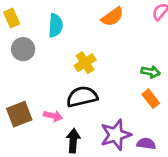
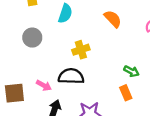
orange semicircle: (112, 17) -> (113, 19), turned -114
gray circle: (23, 49) -> (32, 38), moved
brown square: (19, 114) -> (14, 93), moved

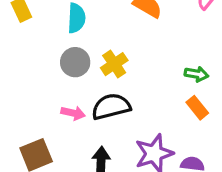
gray circle: (32, 38) -> (75, 62), moved
pink arrow: (44, 85) -> (73, 113), moved

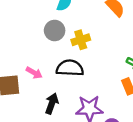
pink arrow: (73, 113) -> (34, 73), moved

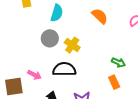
yellow cross: (81, 40) -> (72, 45), turned -35

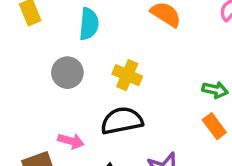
gray circle: (50, 38) -> (67, 73), moved

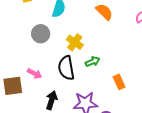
green arrow: (215, 90) -> (93, 62), moved, turned -48
black semicircle: (122, 121) -> (66, 68), turned -100

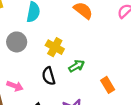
black semicircle: (66, 68) -> (49, 76), size x0.7

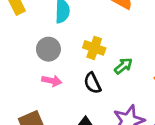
pink arrow: (15, 86) -> (52, 81), moved

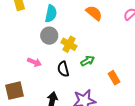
gray circle: (48, 49) -> (49, 36), moved

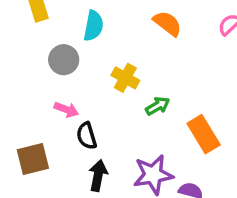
gray circle: (49, 36) -> (64, 60), moved
black semicircle: (63, 69) -> (87, 136), moved
orange rectangle: (114, 78) -> (204, 134), size x1.5

